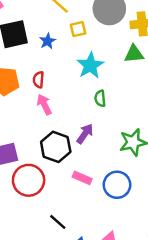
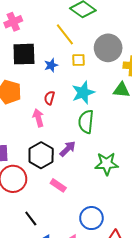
red semicircle: (38, 80) -> (49, 98), moved
green semicircle: (100, 98) -> (86, 122), size x1.6
blue circle: (117, 185) -> (91, 218), moved

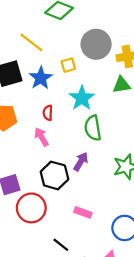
yellow line: (65, 34) -> (31, 42), moved
blue star: (51, 65) -> (41, 78), size x1.5
pink rectangle: (58, 185) -> (83, 212), moved

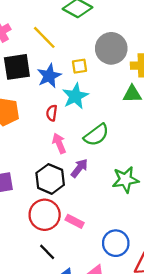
cyan star: (82, 98) -> (75, 96), moved
green semicircle: (93, 128) -> (96, 135), turned -125
pink arrow: (41, 137) -> (59, 143), moved
red circle: (31, 208) -> (45, 215), moved

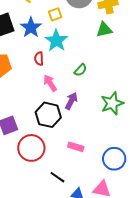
green semicircle: (96, 135) -> (80, 70), size x0.6
red circle: (45, 215) -> (31, 148), moved

